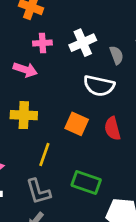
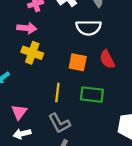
yellow cross: (24, 115) -> (32, 53), moved, turned 30
green rectangle: (86, 182) -> (92, 95), moved

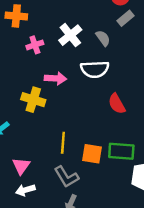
pink arrow: (27, 28) -> (56, 78), moved
orange square: (78, 62) -> (92, 154), moved
green rectangle: (92, 95) -> (121, 151), moved

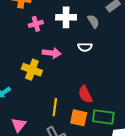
white cross: (70, 35) -> (66, 17), turned 36
white semicircle: (95, 69) -> (85, 47), size x0.6
red semicircle: (117, 104) -> (85, 94), moved

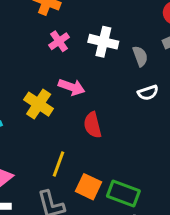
pink cross: (36, 24) -> (59, 41), turned -32
white semicircle: (85, 47) -> (148, 93), moved, turned -32
red semicircle: (85, 94) -> (93, 125), moved

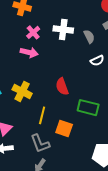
pink arrow: (72, 87) -> (29, 52), moved
yellow cross: (39, 104) -> (22, 91), moved
green rectangle: (123, 194) -> (88, 108), moved

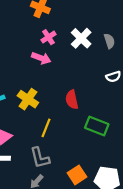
white cross: (63, 29) -> (81, 38), turned 30
gray semicircle: (89, 37) -> (109, 41), moved
orange square: (64, 128) -> (77, 175), moved, turned 30

